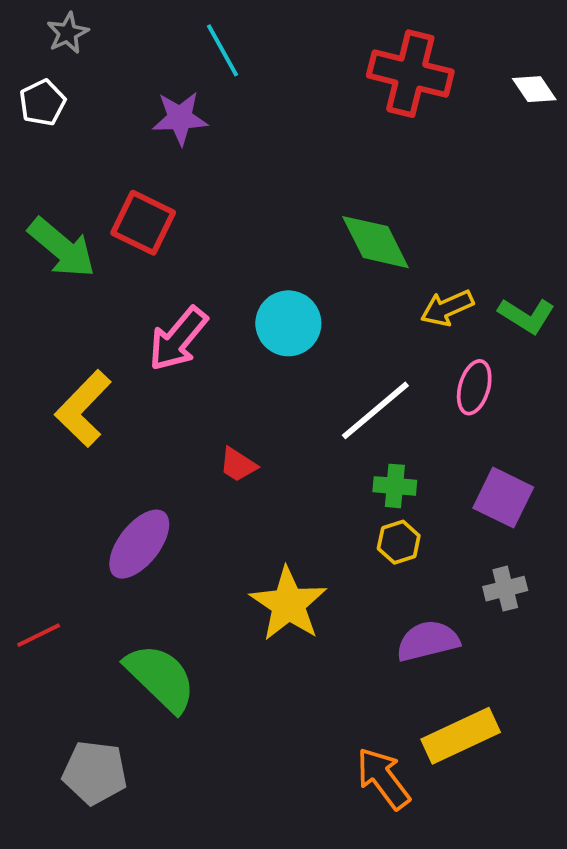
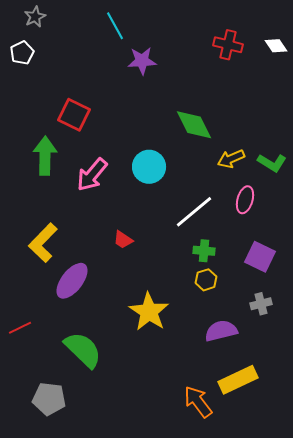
red cross: (410, 74) -> (228, 45), moved, size x0.7
purple star: (180, 118) -> (142, 61), moved
green arrow: (62, 248) -> (45, 156), moved, turned -129
yellow L-shape: (83, 409) -> (43, 243), moved

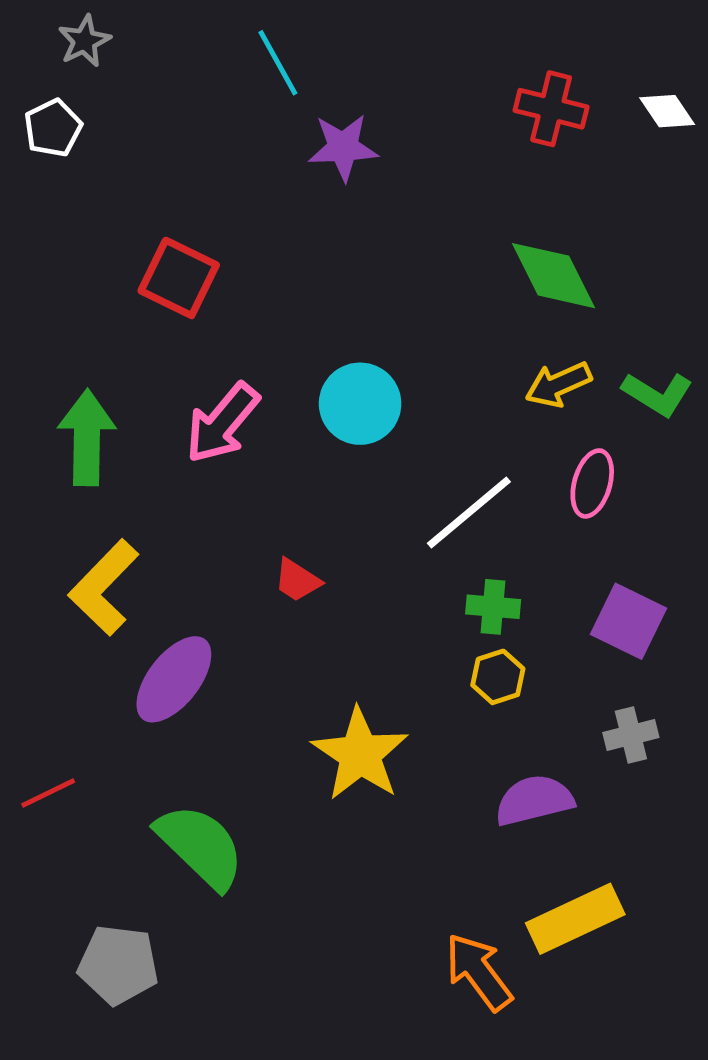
green diamond: (194, 125) -> (553, 276), moved
green arrow: (45, 156) -> (87, 438), moved

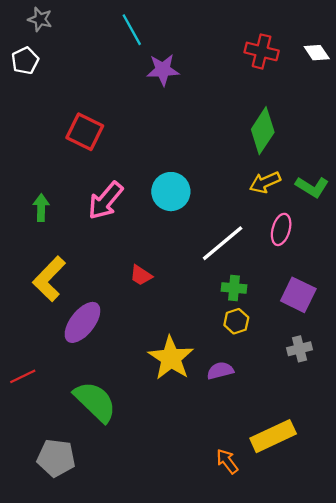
gray star: (84, 41) -> (40, 19), turned -30
green diamond: (553, 276) -> (263, 131), turned 60
green arrow: (87, 438) -> (41, 208), size x0.6
purple semicircle: (534, 800) -> (220, 371), moved, size x0.7
orange arrow: (479, 972) -> (227, 461), size x0.7

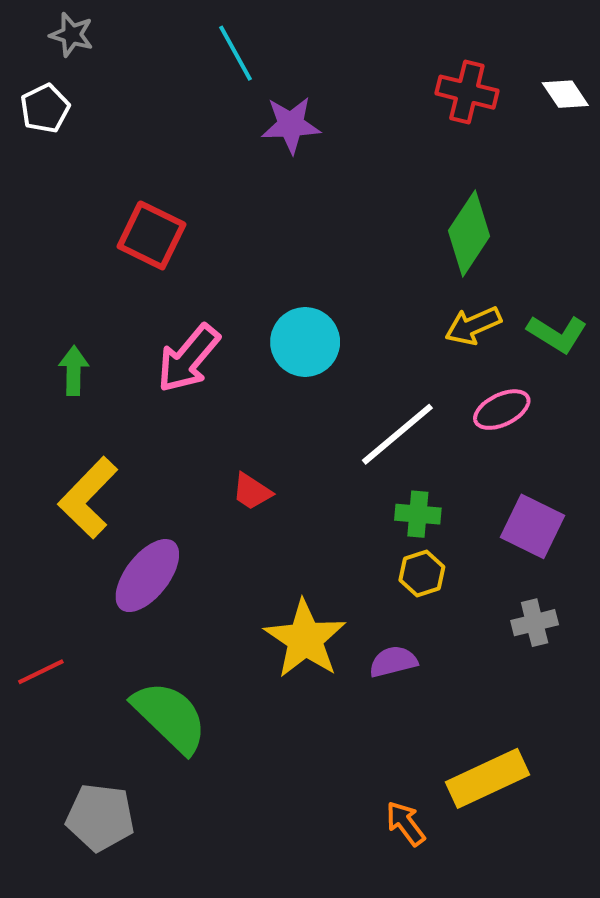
pink ellipse: (281, 229) -> (502, 410), turned 48

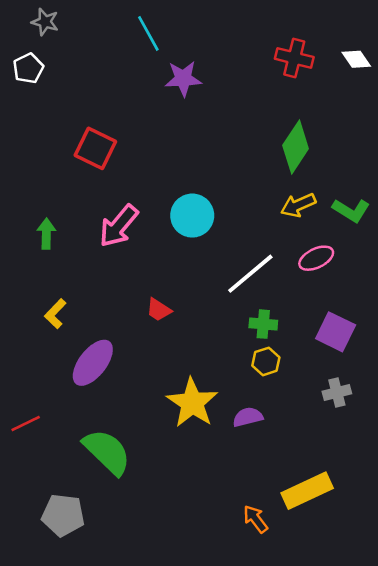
yellow L-shape: (88, 498) -> (55, 314), size x0.6

